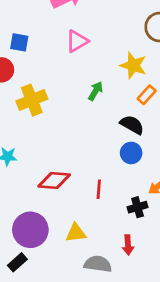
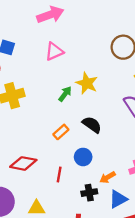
yellow star: (133, 65) -> (87, 83), moved
orange rectangle: (147, 95) -> (61, 132), moved
blue circle: (131, 153) -> (83, 157), moved

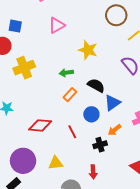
green arrow: (65, 94) -> (66, 73), moved, turned -128
red line: (59, 175) -> (72, 132), turned -32
blue triangle: (118, 199) -> (112, 103), moved

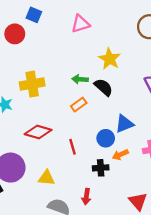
yellow cross: (24, 68) -> (32, 84), moved
black semicircle: (96, 85) -> (103, 87), moved
blue circle: (91, 114) -> (106, 138), moved

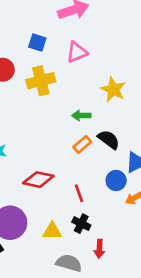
blue square: (34, 15) -> (37, 42), moved
yellow cross: (32, 84) -> (41, 81), moved
black semicircle: (103, 87) -> (109, 140), moved
black cross: (101, 168) -> (81, 224), moved, turned 35

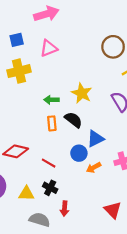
blue square: (37, 42) -> (17, 40), turned -32
yellow star: (113, 90) -> (82, 93), moved
orange rectangle: (82, 144) -> (52, 123), turned -56
red line: (79, 193) -> (49, 163), turned -40

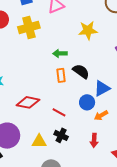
yellow star: (82, 93) -> (88, 30), moved, turned -30
red arrow: (65, 209) -> (94, 140), moved

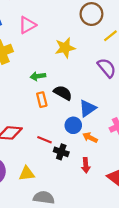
orange arrow: (101, 115) -> (90, 137), turned 64
black cross: (61, 135) -> (61, 152), moved

